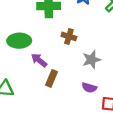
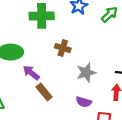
brown rectangle: (51, 78) -> (44, 92), turned -63

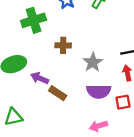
purple semicircle: (84, 102) -> (99, 91), size x1.5

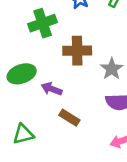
brown cross: (63, 45) -> (77, 51), size x1.5
brown rectangle: (58, 93) -> (69, 118), moved

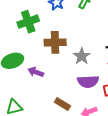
brown rectangle: (69, 118) -> (62, 104), moved

